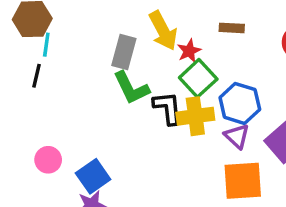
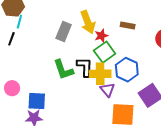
green L-shape: (131, 88) -> (63, 70), moved
purple triangle: (237, 136) -> (107, 90), moved
blue square: (93, 176) -> (37, 101), turned 30

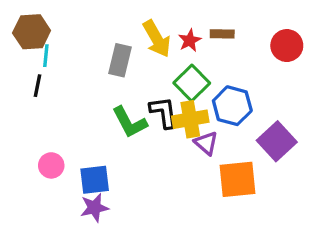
red star: (101, 36) -> (190, 40), moved

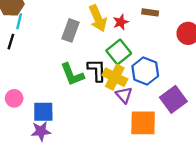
brown rectangle: (222, 34) -> (150, 12), moved
yellow cross: (190, 119) -> (115, 77), turned 30

